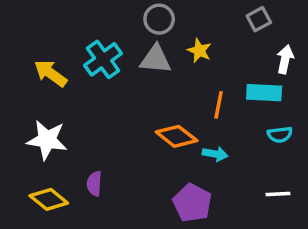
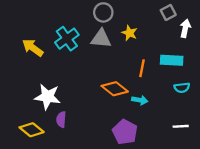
white arrow: (285, 59) -> (185, 28), moved
white star: (47, 140) -> (47, 97), moved

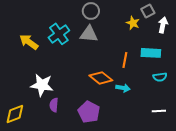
yellow star: (129, 33) -> (133, 23), moved
yellow diamond: (32, 130) -> (15, 114), moved, turned -60
purple pentagon: (125, 132) -> (89, 112), moved

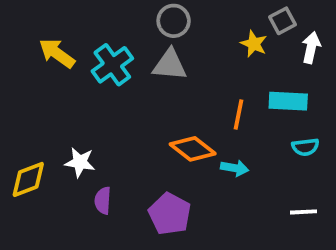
yellow arrow: (29, 42) -> (57, 53), moved
white star: (42, 85) -> (80, 162), size x0.7
yellow diamond: (15, 114) -> (28, 179), moved

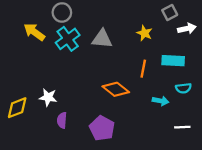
gray circle: (174, 21) -> (62, 12), moved
yellow star: (254, 44) -> (144, 33), moved
white arrow: (311, 48) -> (187, 29), turned 66
cyan arrow: (235, 168) -> (161, 101), moved

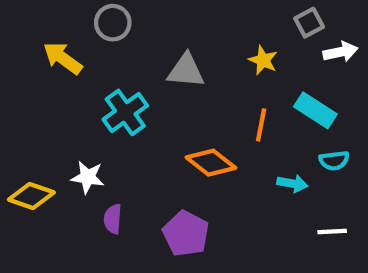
cyan cross: (68, 39) -> (125, 112), moved
cyan rectangle: (173, 61) -> (315, 110), turned 30
yellow diamond: (17, 108) -> (31, 196), turned 40

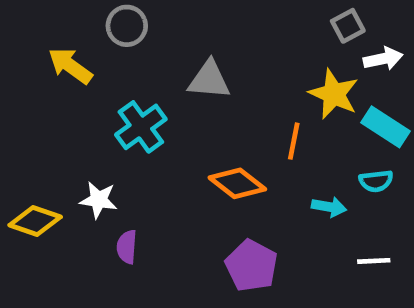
yellow star: (263, 60) -> (334, 94), moved, size x1.5
cyan rectangle: (315, 110) -> (385, 127), moved
purple pentagon: (186, 234) -> (251, 266), moved

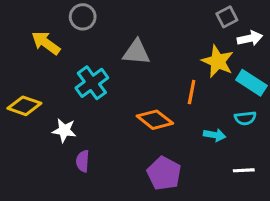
yellow diamond: (35, 221) -> (24, 106), moved

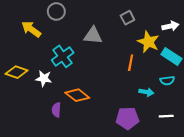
gray square: (227, 17) -> (127, 18), moved
orange diamond: (155, 120) -> (77, 95), moved
white star: (64, 130) -> (44, 78), moved
purple pentagon: (164, 173) -> (127, 118), moved, turned -30

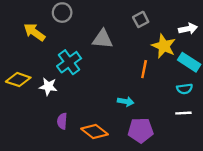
cyan arrow: (146, 92) -> (126, 101), moved
orange diamond: (77, 95) -> (94, 132), moved
white line: (166, 116) -> (183, 113), moved

